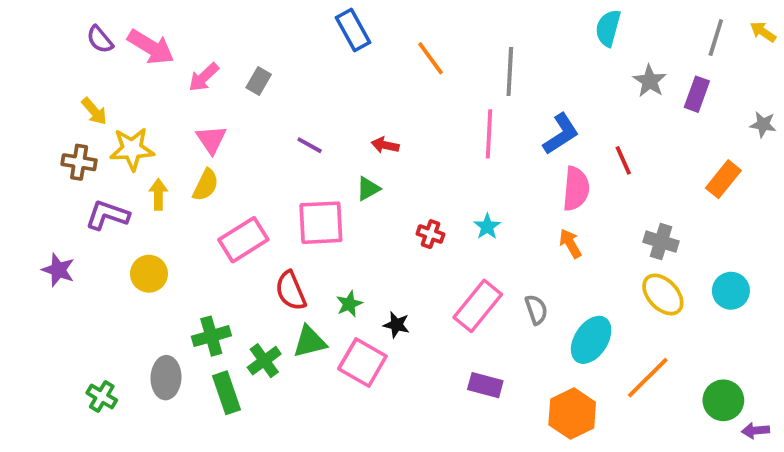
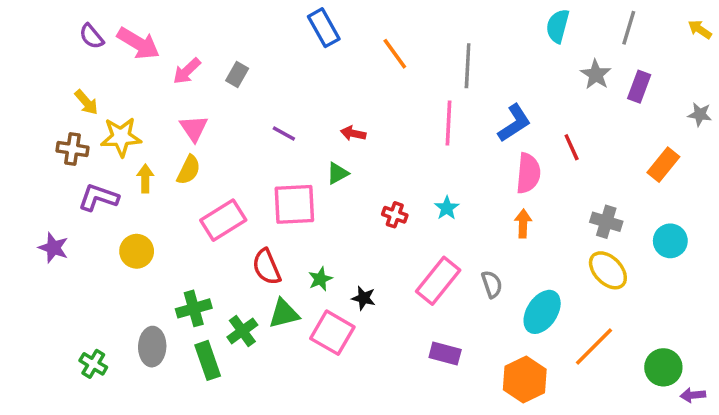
gray line: (716, 38) -> (629, 28), moved
orange arrow: (570, 243) -> (523, 224), turned 32
cyan circle: (731, 291) -> (670, 241), moved

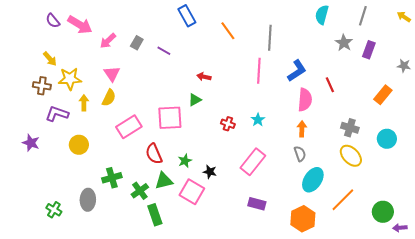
purple line: (284, 133) -> (164, 51), moved
gray semicircle: (492, 284) -> (300, 154), moved
green rectangle: (208, 360) -> (155, 215), moved

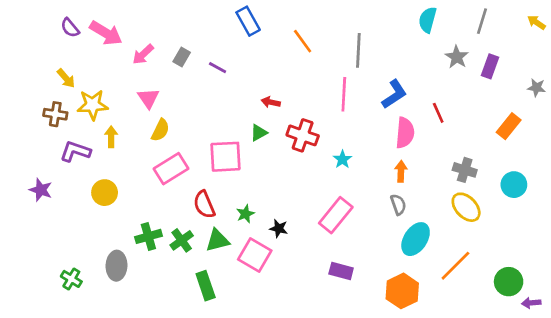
yellow semicircle: (109, 98) -> (160, 130), moved
red cross: (228, 124) -> (303, 135), moved, size x1.6
green cross: (140, 191) -> (182, 240), moved

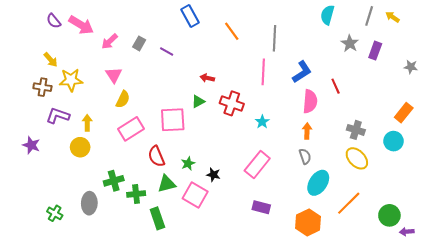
yellow arrow: (536, 22) -> (392, 17), moved
orange rectangle: (509, 126) -> (404, 113), moved
yellow arrow: (111, 137) -> (87, 123), moved
green cross: (182, 240) -> (136, 194), moved, turned 30

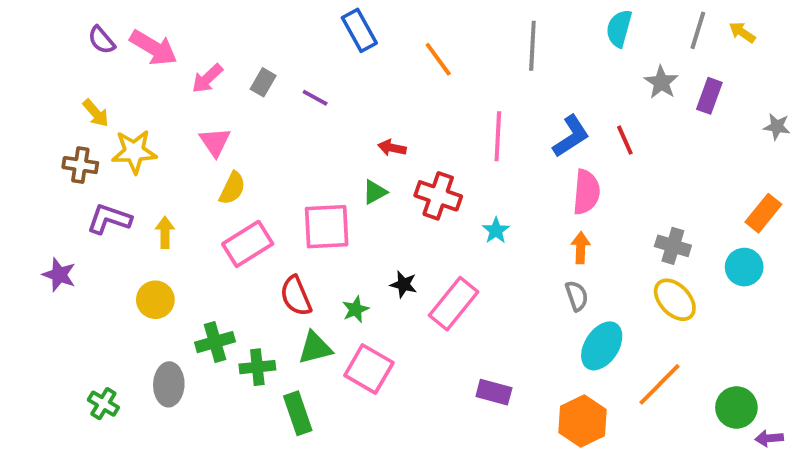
gray line: (274, 38) -> (532, 46), moved
red line: (336, 86) -> (625, 140), moved
yellow circle: (80, 147) -> (155, 300), moved
pink rectangle: (257, 164) -> (454, 304), moved
black star: (213, 175) -> (404, 284), moved

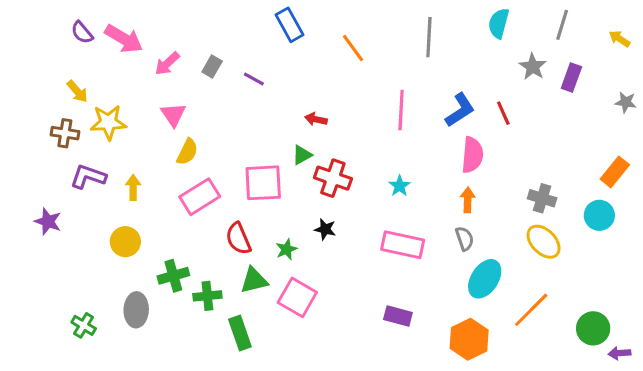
yellow arrow: (742, 32) -> (619, 39), moved
red cross: (438, 196) -> (333, 178), moved
pink rectangle: (454, 304) -> (403, 245), moved, turned 63

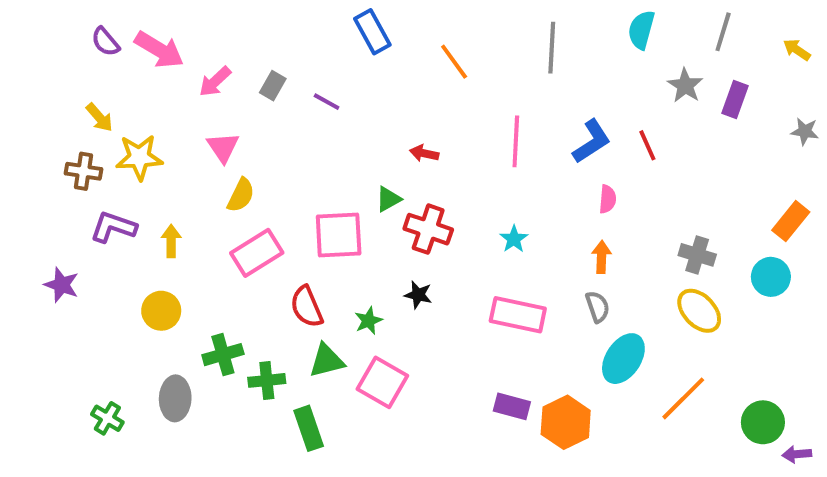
red arrow: (316, 119) -> (424, 153), moved
pink semicircle: (472, 155) -> (607, 199), size x0.6
orange hexagon: (469, 339) -> (566, 422), moved

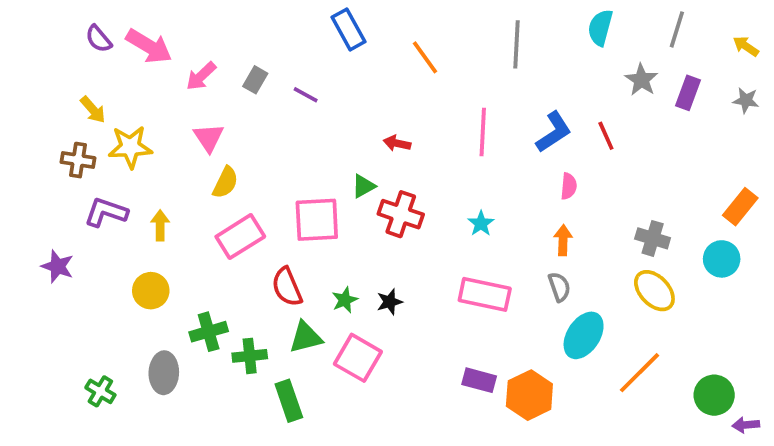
gray star: (805, 131) -> (746, 100), moved
black star: (418, 295) -> (390, 302), moved, turned -30

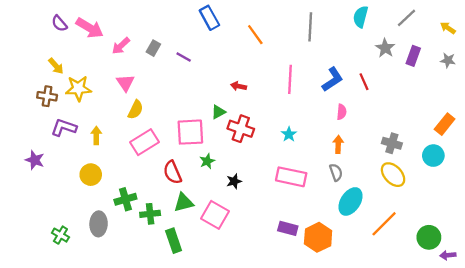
gray line: (677, 29) -> (406, 18), turned 30
green star: (345, 300) -> (207, 161), moved

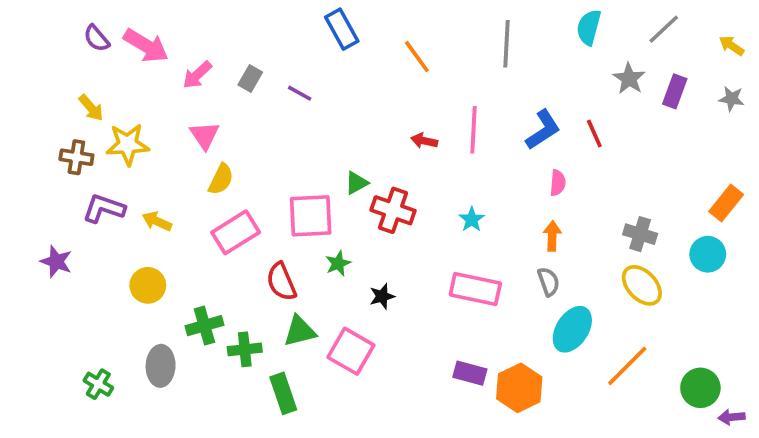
red arrow: (239, 86) -> (424, 141), moved
yellow arrow: (96, 135) -> (157, 221), turned -66

